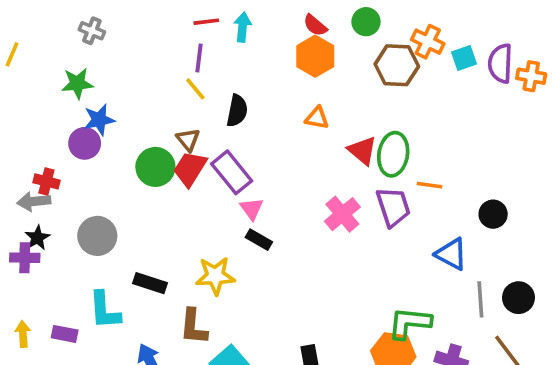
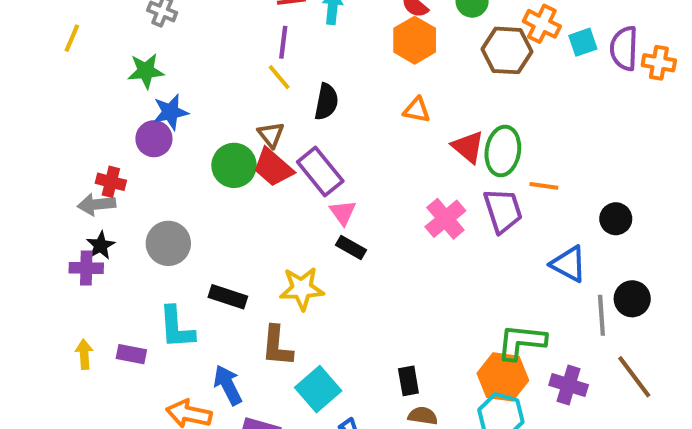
red trapezoid: (190, 169) -> (273, 167), turned -81
black circle: (518, 298) -> (632, 299), moved

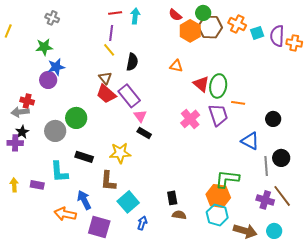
orange hexagon: (415, 40) -> (190, 31), moved
brown hexagon: (507, 50) -> (210, 27), moved
green circle: (234, 165) -> (76, 118), moved
purple cross: (569, 385) -> (265, 200), moved

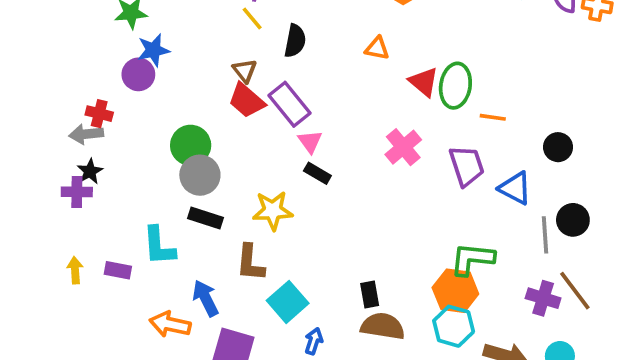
purple trapezoid: (218, 115) -> (467, 166), moved
gray circle: (55, 131) -> (200, 175), moved
brown semicircle: (179, 215) -> (383, 326), size x1.6

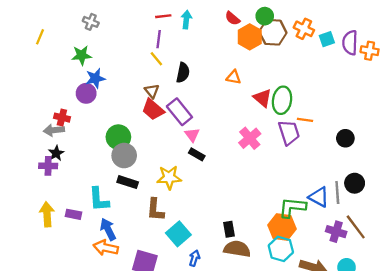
purple trapezoid: (467, 166) -> (289, 133), moved
blue triangle: (515, 188) -> (319, 197), moved
yellow arrow: (75, 270) -> (47, 214), size x1.5
blue arrow: (206, 298) -> (108, 229), moved

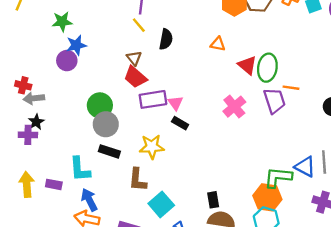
purple rectangle: (179, 112) -> (153, 99), moved, turned -60
red cross: (62, 118) -> (23, 85), moved

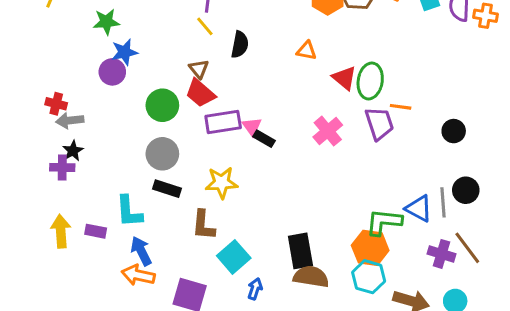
green circle: (100, 105) -> (162, 105), moved
black rectangle: (180, 123) -> (264, 139), moved
black rectangle: (213, 200) -> (300, 251), size x1.6

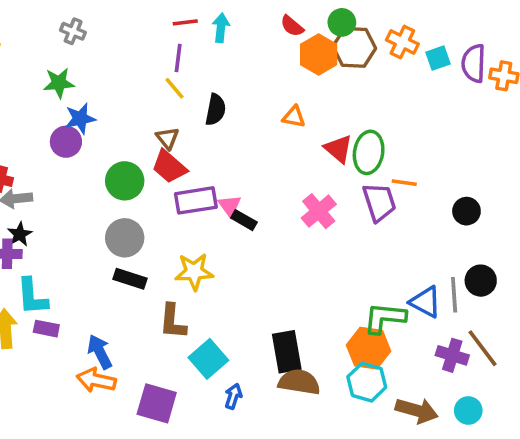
cyan L-shape: (129, 211) -> (32, 297), moved

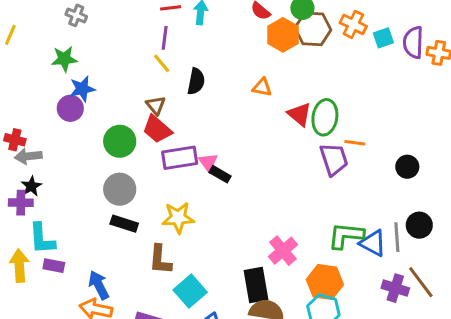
pink cross: (319, 211) -> (283, 251), moved
green L-shape: (385, 318) -> (346, 236), moved

